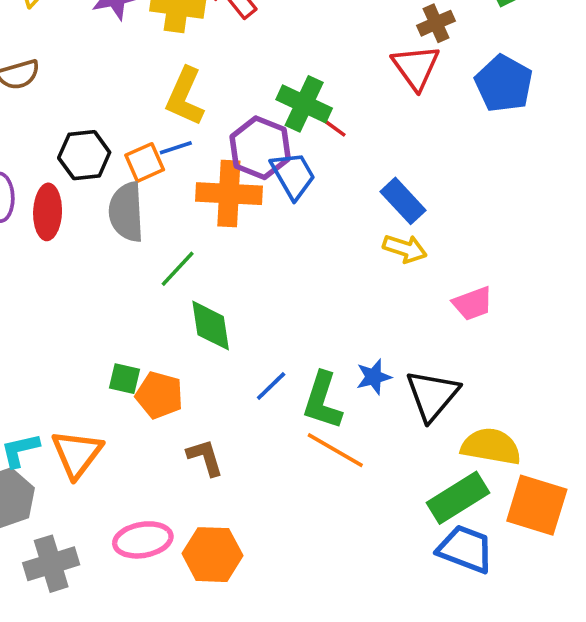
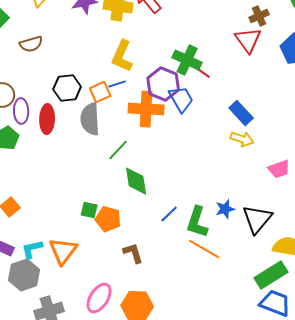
pink ellipse: (143, 540) -> (99, 298), turned -48

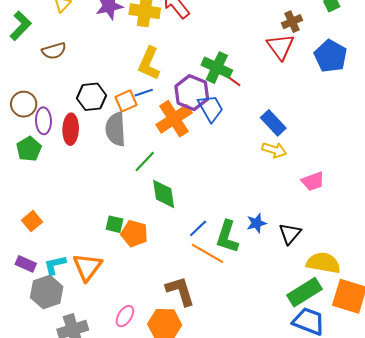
orange cross: (146, 109) -> (174, 119), turned -36
black triangle: (257, 219) -> (290, 234), size x0.7
orange line: (204, 249) -> (207, 253), moved
brown L-shape: (133, 253) -> (180, 291), moved, size x1.4
pink ellipse: (99, 298) -> (125, 316), size x0.7

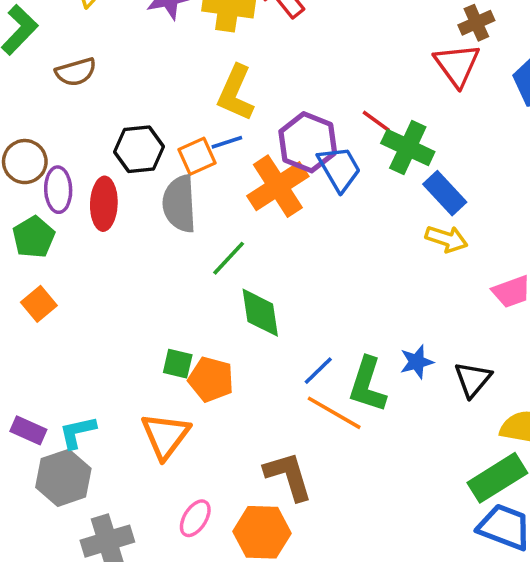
green cross: (217, 68) -> (408, 147), moved
orange square: (32, 221) -> (39, 304), moved
orange triangle: (87, 267) -> (165, 436), moved

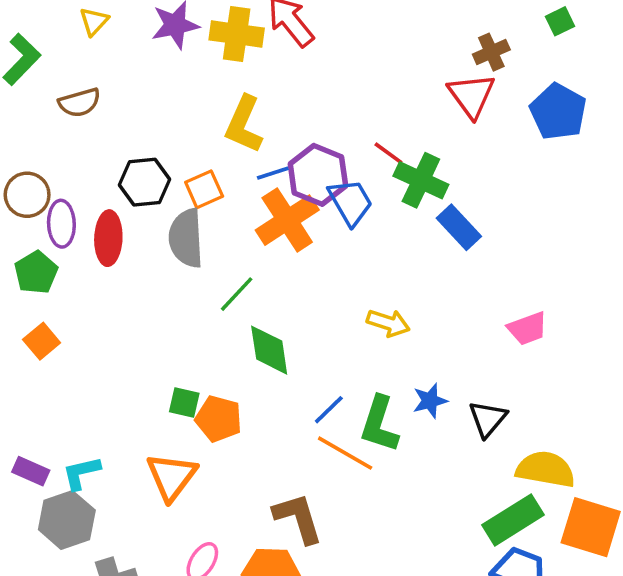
blue line: (227, 142) -> (273, 173), moved
yellow arrow: (446, 239) -> (388, 323), moved

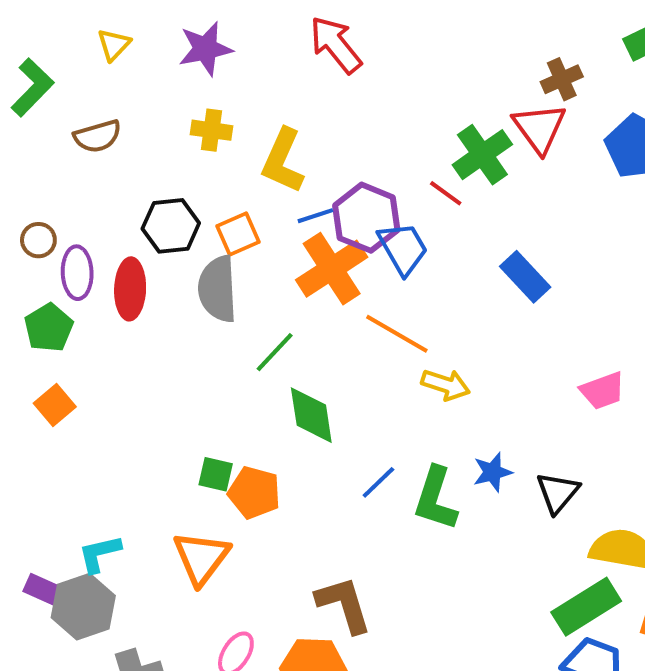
yellow cross: (237, 34) -> (212, 130), moved, size x0.7
green cross: (421, 180) -> (482, 155), moved, turned 30
brown circle: (27, 195) -> (38, 240), size x0.7
orange line: (345, 453) -> (397, 334), moved
purple rectangle: (31, 471) -> (45, 590), moved

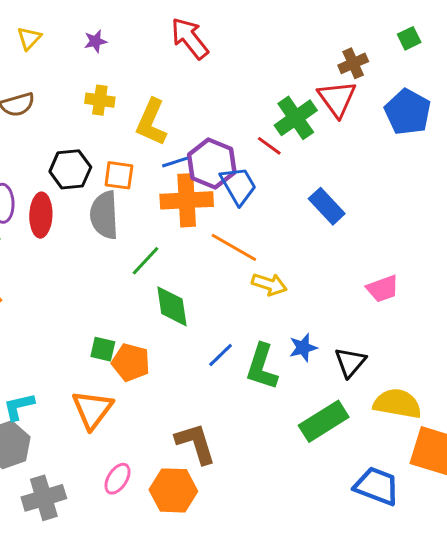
purple star: (205, 49) -> (95, 41), size x0.6
orange square: (238, 234) -> (119, 175), turned 32
orange cross: (332, 269) -> (187, 200), turned 30
green rectangle: (586, 607) -> (324, 421), moved

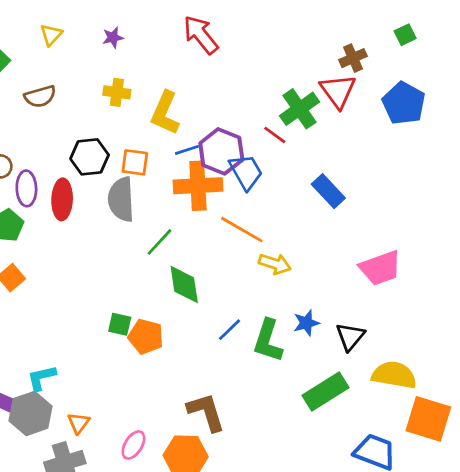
pink trapezoid: (383, 289) -> (380, 268), size x1.4
orange triangle: (92, 409) -> (79, 423), moved, size x0.6

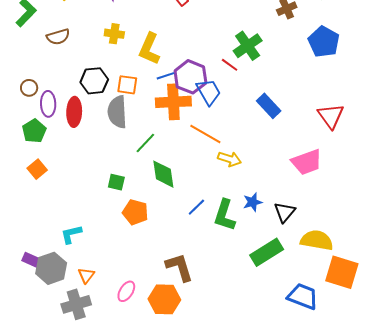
red triangle: (338, 91) -> (331, 116), moved
green square: (120, 324) -> (116, 182), moved
cyan L-shape: (42, 378) -> (71, 234), moved

